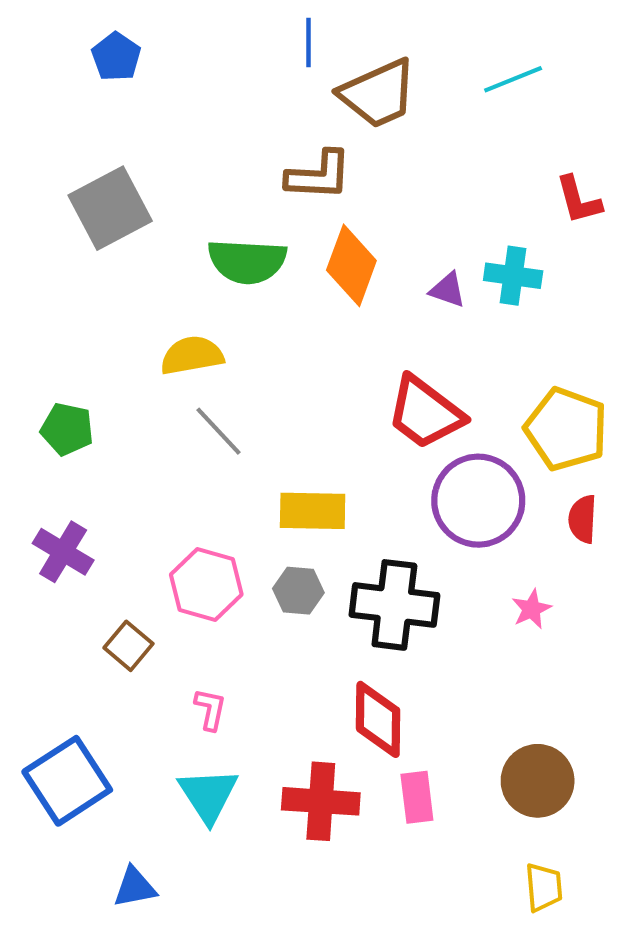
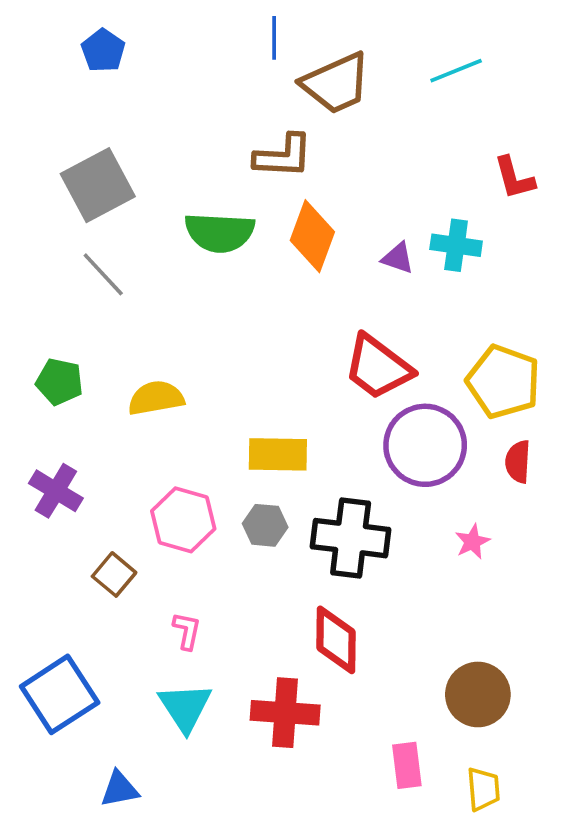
yellow semicircle: (192, 355) -> (156, 398), moved
gray line: (219, 431) -> (103, 274), moved
pink rectangle: (417, 797) -> (407, 765), moved

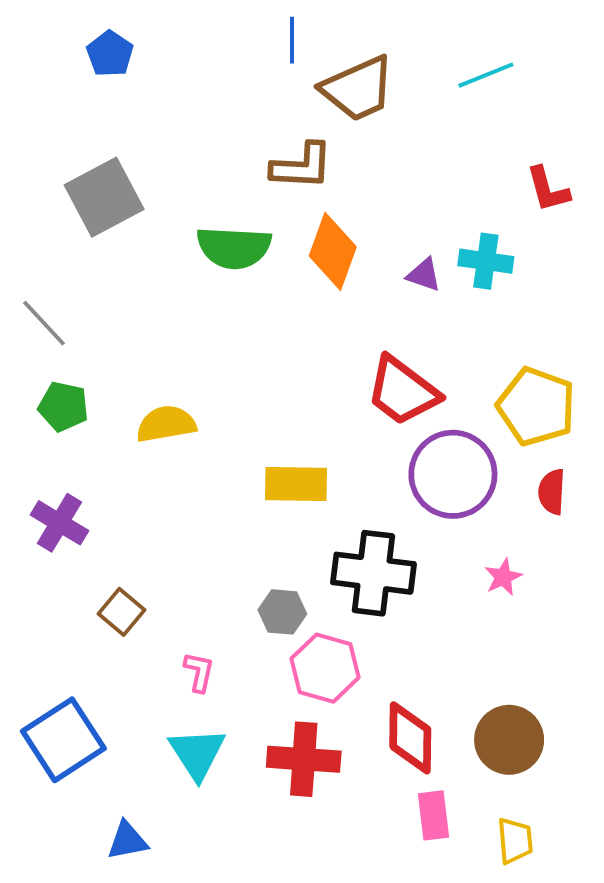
gray line: (103, 274) -> (44, 323), moved
pink hexagon: (183, 520) -> (325, 668), moved
gray hexagon: (265, 525) -> (282, 612), moved
red diamond: (336, 640) -> (410, 738), moved

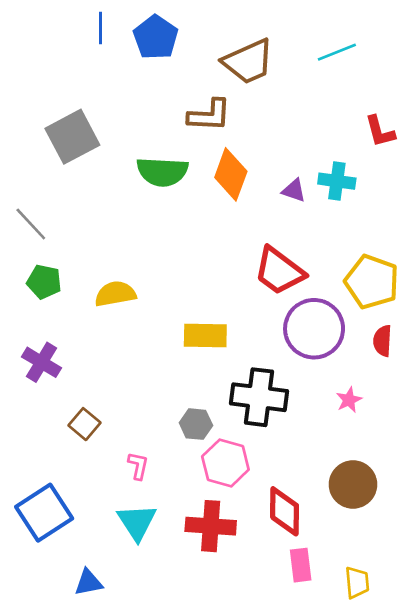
blue line: (292, 40) -> (101, 28), moved
blue pentagon: (110, 54) -> (156, 37), moved, size x1.4
brown circle: (509, 740) -> (353, 484), moved

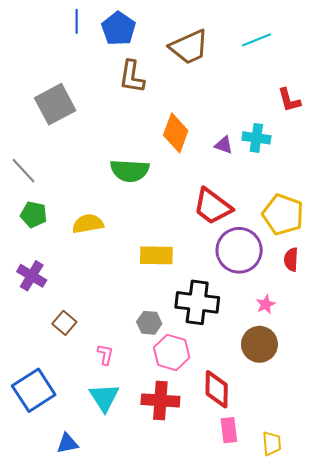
brown L-shape: (209, 115) -> (132, 77), moved, turned 96
green semicircle: (162, 172) -> (130, 171), moved
brown circle: (353, 484) -> (259, 344), moved

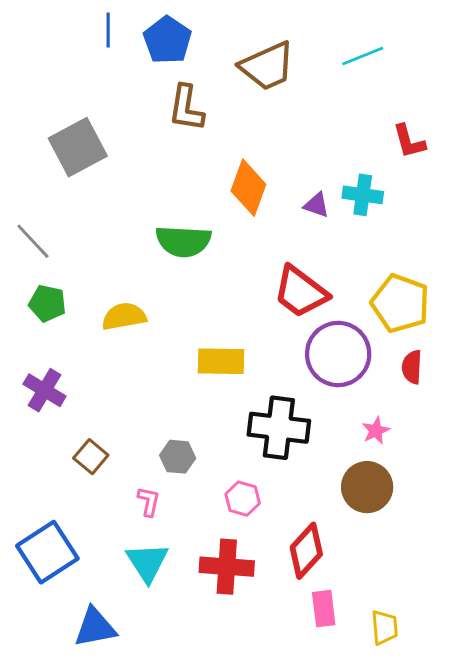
gray hexagon: (149, 323) -> (178, 457), moved
pink hexagon: (172, 352) -> (243, 499), size x0.7
red diamond: (217, 389) -> (306, 551), turned 42
blue triangle: (67, 443) -> (95, 627), size x1.4

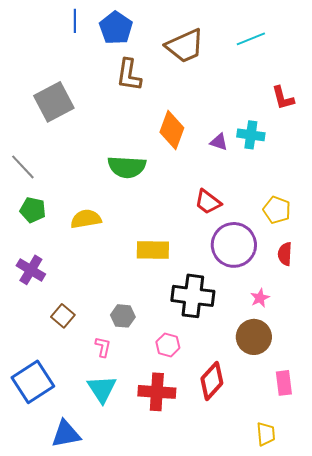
red trapezoid: (301, 292) -> (208, 202), size x0.7
yellow pentagon: (400, 303) -> (277, 210), size x0.7
pink rectangle: (324, 609) -> (284, 383), moved

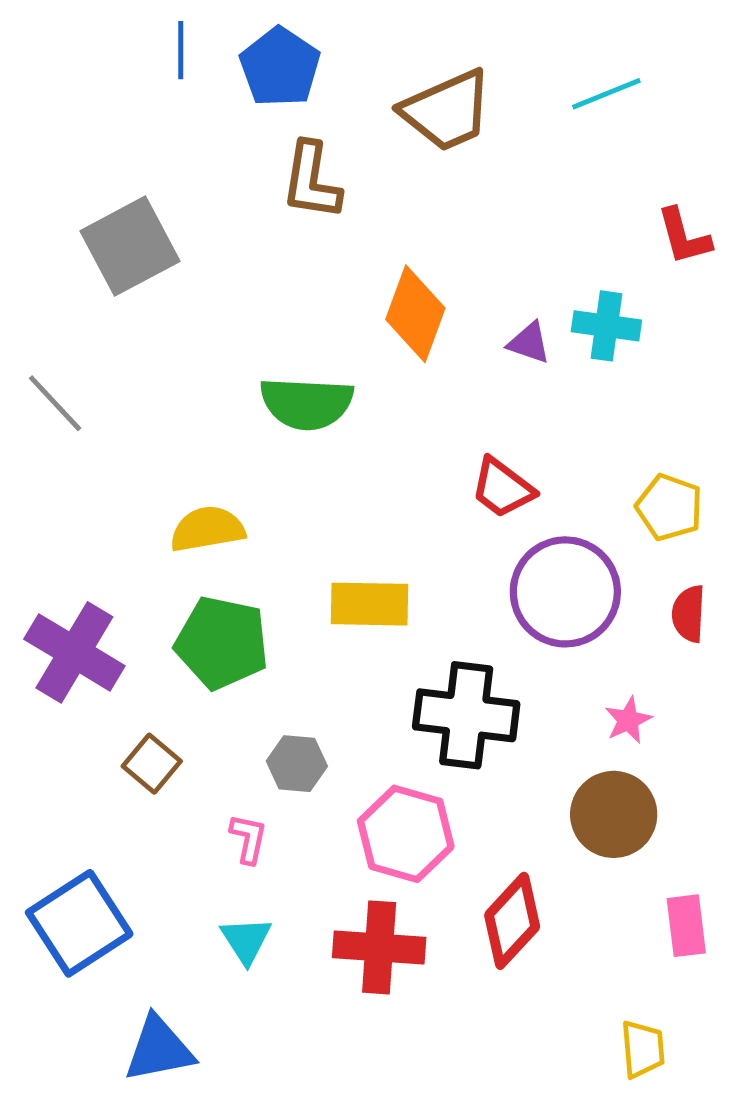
green pentagon: (33, 210) -> (222, 643), moved, size x1.5
purple cross: (31, 270) -> (74, 652), size x1.4
pink hexagon: (168, 345) -> (406, 834), size x1.6
cyan triangle: (102, 389) -> (246, 940), size x0.7

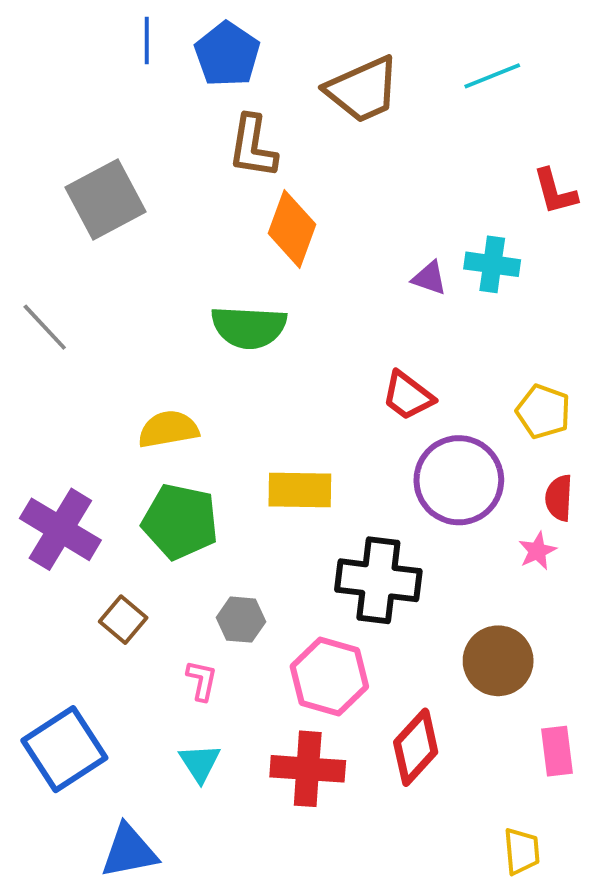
orange diamond: (415, 314) -> (292, 229), moved
pink star: (628, 720) -> (537, 551), moved

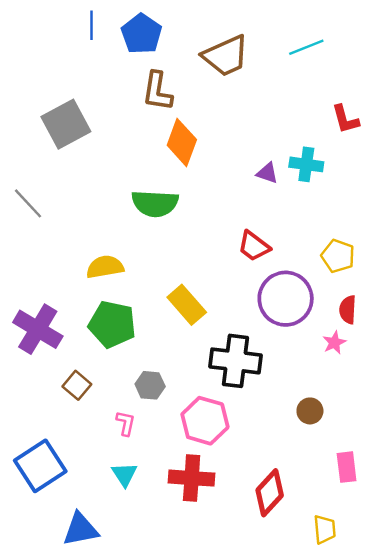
yellow rectangle: (300, 490) -> (187, 305), turned 48
brown circle: (498, 661) -> (310, 411), size x0.6
red diamond: (416, 747) -> (270, 493), moved

